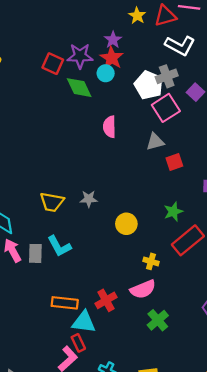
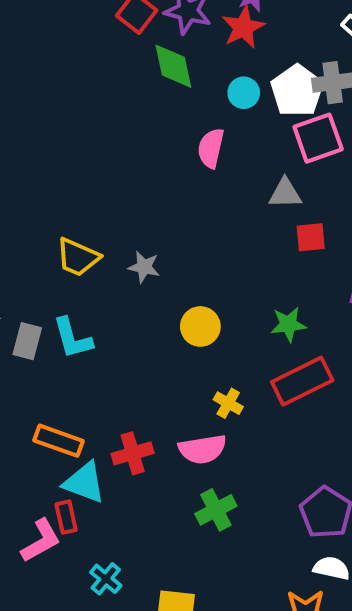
cyan circle: (106, 73) -> (244, 93), moved

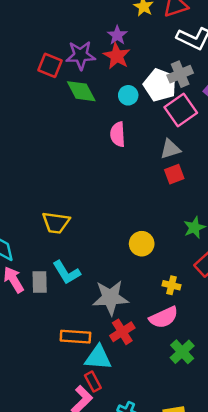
red square: (311, 237) -> (174, 174), moved
gray star: (144, 267) -> (110, 298), moved, size x1.8

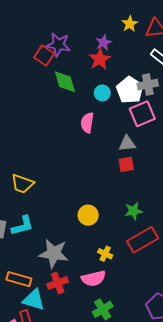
purple star: (81, 55) -> (58, 45), moved
cyan L-shape: (66, 272) -> (22, 226), turned -85

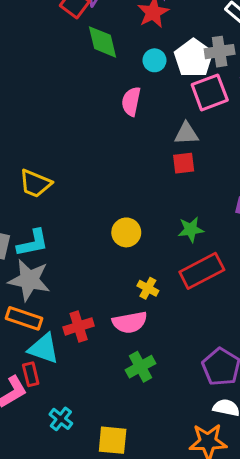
gray star: (54, 253) -> (29, 280), moved

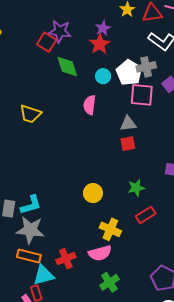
pink square: (210, 92) -> (142, 95), turned 30
yellow trapezoid: (35, 183) -> (30, 114), moved
red rectangle: (202, 271) -> (146, 215), size x0.7
yellow cross: (148, 288) -> (110, 229), size x1.5
cyan triangle: (44, 349) -> (44, 275), turned -30

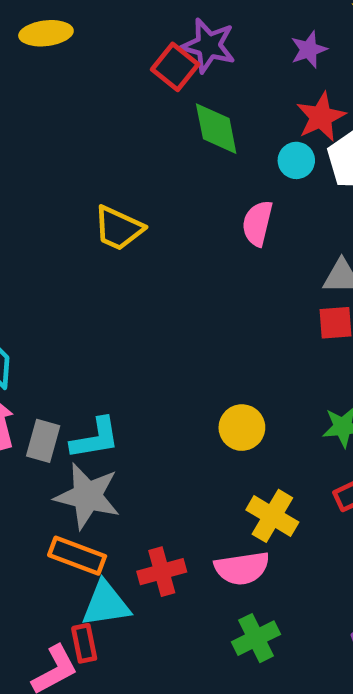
red star: (100, 44) -> (321, 117), moved

